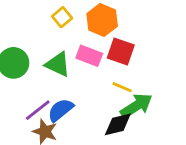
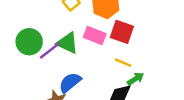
green arrow: (136, 106) -> (135, 79), size x0.6
purple line: (38, 110) -> (50, 50), moved

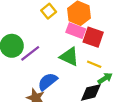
pink rectangle: (95, 36) -> (76, 31), moved
green triangle: (67, 43) -> (69, 57), moved

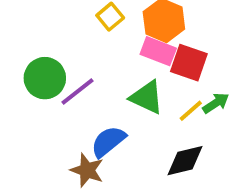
yellow line: (94, 64) -> (191, 111), turned -64
green arrow: (105, 78) -> (216, 103), moved

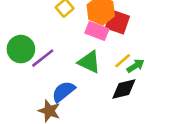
red square: (189, 63) -> (117, 22), moved
yellow line: (191, 111) -> (123, 61), moved
black diamond: (185, 161) -> (124, 89), moved

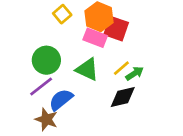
green circle: (21, 49) -> (46, 60), moved
purple line: (43, 58) -> (41, 86), moved

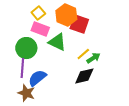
pink rectangle: (95, 38) -> (40, 29), moved
green triangle: (87, 69) -> (57, 42), moved
purple line: (41, 86) -> (22, 68), turned -48

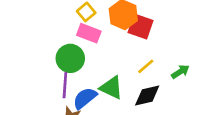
green triangle: (57, 42) -> (111, 88), moved
green arrow: (93, 58) -> (180, 72), moved

